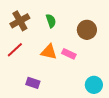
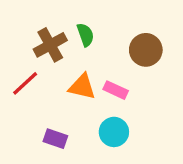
brown cross: (20, 21) -> (50, 45), moved
cyan circle: (94, 85) -> (114, 132), moved

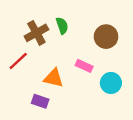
orange triangle: (82, 87) -> (54, 78), moved
cyan circle: (114, 132) -> (111, 83), moved

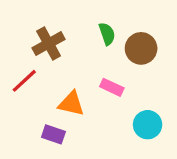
green semicircle: (62, 26) -> (107, 34), moved
cyan circle: (111, 83) -> (148, 125), moved

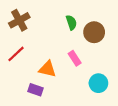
brown cross: (49, 44) -> (19, 20), moved
pink rectangle: (112, 87) -> (75, 58), turned 32

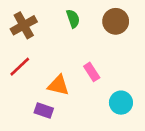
green semicircle: (71, 22) -> (73, 19), moved
brown circle: (94, 32) -> (116, 21), moved

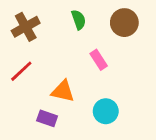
pink rectangle: (92, 72) -> (99, 60), moved
cyan circle: (121, 103) -> (106, 111), moved

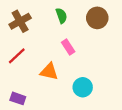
pink rectangle: (99, 60) -> (68, 47), moved
purple rectangle: (47, 118) -> (18, 98), moved

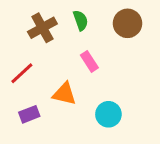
brown cross: (20, 21) -> (42, 28), moved
purple rectangle: (18, 98) -> (29, 114), moved, turned -40

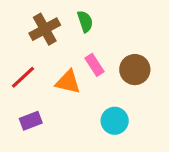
brown circle: (128, 23) -> (135, 70), moved
orange triangle: (64, 94) -> (68, 82), moved

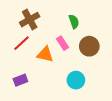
green semicircle: (85, 21) -> (74, 22), moved
red line: (23, 77) -> (21, 43), moved

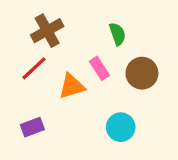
orange triangle: (45, 54) -> (72, 86), turned -30

